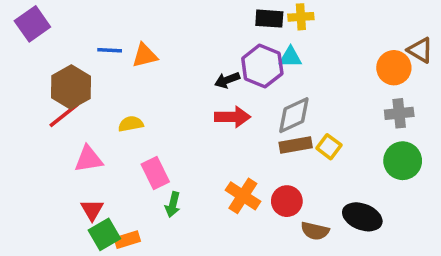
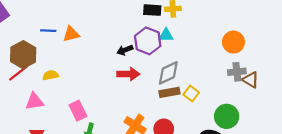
brown triangle: (420, 50) -> (251, 80), moved
yellow semicircle: (131, 124) -> (51, 75), moved
green circle: (403, 161) -> (227, 116), moved

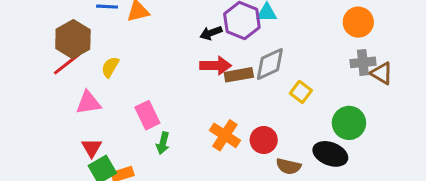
yellow semicircle: (51, 75) -> (110, 67), turned -49
brown rectangle: (169, 92) -> (239, 75), moved

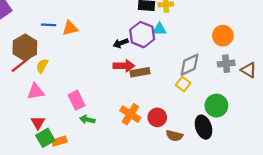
gray diamond: (270, 64) -> (190, 65), moved
yellow semicircle: (110, 67) -> (42, 66), moved
brown triangle: (382, 73) -> (249, 70), moved
green arrow: (163, 143) -> (87, 120), turned 88
black ellipse: (330, 154) -> (203, 127), turned 50

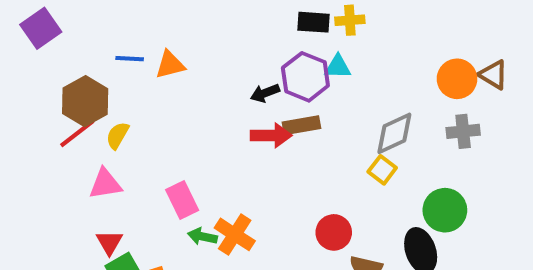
brown triangle: (249, 70) -> (493, 75), moved
brown rectangle: (140, 72) -> (301, 125), moved
orange cross: (130, 114) -> (235, 234), moved

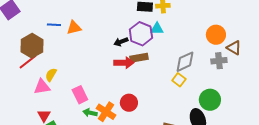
brown triangle: (493, 75) -> (234, 48), moved
yellow semicircle: (117, 135) -> (51, 75), moved
red circle: (334, 232) -> (129, 103), moved

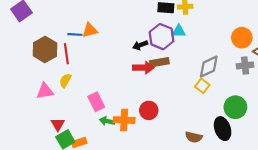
blue line: (54, 25) -> (75, 34), moved
red line: (28, 62) -> (66, 54), moved, turned -60
pink triangle: (42, 87) -> (45, 91), moved
orange cross: (106, 112) -> (124, 120), turned -30

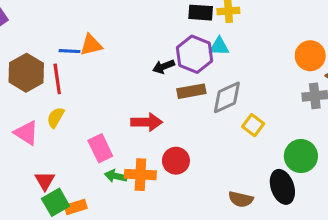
gray diamond: (209, 67) -> (227, 97), moved
red arrow: (143, 68) -> (147, 122), moved
pink triangle: (45, 91) -> (26, 133), turned 42

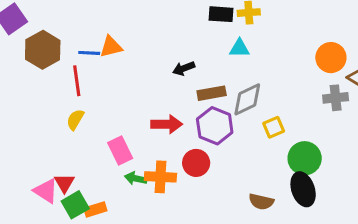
purple hexagon: (194, 54) -> (215, 126), moved
brown hexagon: (26, 73) -> (43, 50), moved
yellow square: (253, 125) -> (274, 127), turned 30
pink triangle: (26, 133) -> (46, 191), moved
green circle: (301, 156) -> (305, 158), moved

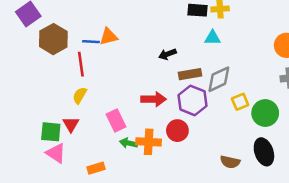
green circle: (305, 158) -> (265, 113), moved
red triangle: (64, 183) -> (71, 124), moved
green square: (75, 205) -> (51, 132), moved, turned 35

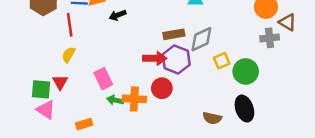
black arrow: (167, 54) -> (118, 15), moved
red arrow: (154, 99) -> (155, 58), moved

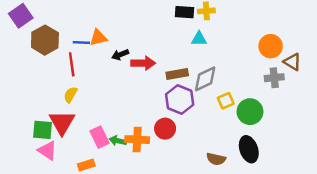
red arrow: (155, 58) -> (143, 63), moved
pink rectangle: (103, 79) -> (100, 137), moved
red triangle: (60, 82) -> (62, 123), size x1.6

